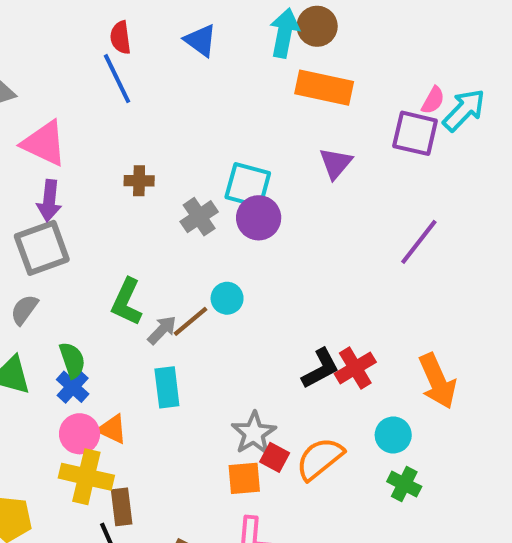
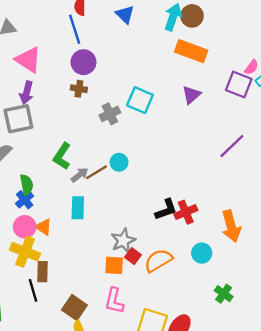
purple circle: (259, 218) -> (83, 62), moved
green cross: (404, 484) -> (224, 294), moved

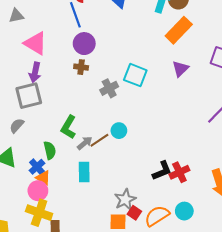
orange rectangle: (191, 51) -> (179, 30), turned -64
green semicircle: (27, 185) -> (50, 150), moved
orange triangle: (44, 227) -> (43, 178), moved
cyan circle: (202, 253) -> (184, 211), moved

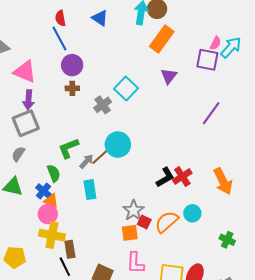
cyan square: (135, 75) -> (126, 88), turned 30
green L-shape: (68, 127) -> (69, 148), turned 45
cyan circle: (119, 131) -> (118, 145), size x1.6

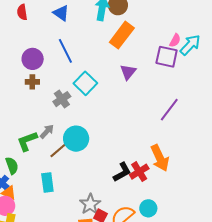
blue line: (60, 38) -> (65, 51), moved
gray arrow: (86, 161) -> (47, 131), moved
orange arrow: (223, 181) -> (160, 158), moved

